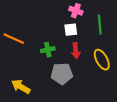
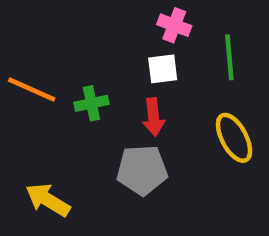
green cross: (48, 50) -> (91, 103), moved
red arrow: (76, 51) -> (154, 117), moved

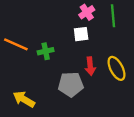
pink cross: (174, 25) -> (87, 12), turned 35
green line: (229, 57) -> (113, 16), moved
red arrow: (154, 117) -> (90, 66), moved

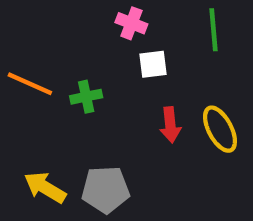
pink cross: (87, 12) -> (131, 23), moved, turned -35
gray pentagon: (71, 84) -> (106, 190), moved

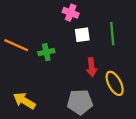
green line: (213, 30) -> (112, 34), moved
yellow ellipse: (220, 129) -> (115, 83), moved
gray pentagon: (106, 190) -> (80, 102), moved

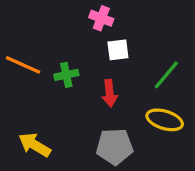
green line: (112, 34) -> (166, 75), moved, turned 45
red arrow: (91, 67) -> (110, 93), moved
yellow ellipse: (115, 83) -> (165, 120), turned -45

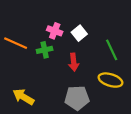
pink cross: (101, 18) -> (55, 31), moved
white square: (118, 50) -> (79, 33), turned -32
green line: (166, 75) -> (112, 50), turned -65

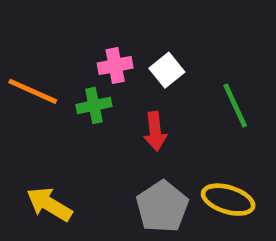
pink cross: (55, 31) -> (115, 65), turned -32
yellow ellipse: (110, 80) -> (228, 200), moved
gray pentagon: (77, 98) -> (162, 207), turned -30

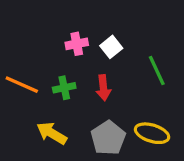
orange line: (33, 91) -> (22, 85), moved
green cross: (94, 105) -> (64, 88), moved
yellow arrow: (49, 204) -> (52, 133), moved

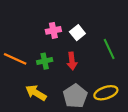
yellow ellipse: (152, 133) -> (106, 93), turned -35

